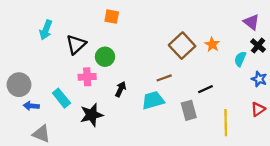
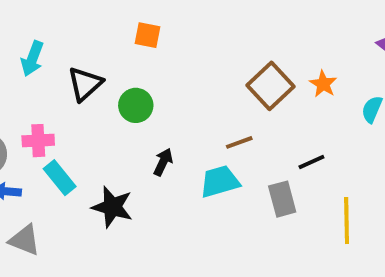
pink cross: (87, 77) -> (38, 141), moved
black star: (92, 115) -> (112, 207), turned 30

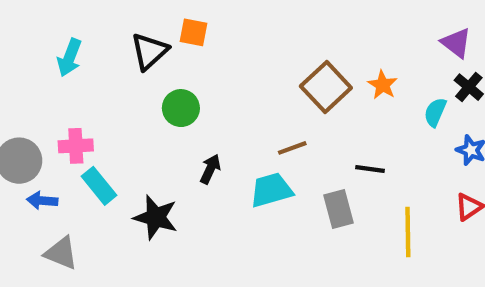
black triangle: (85, 84) -> (149, 51), moved
black line: (311, 162) -> (370, 169), turned 32

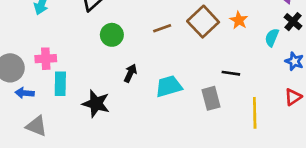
brown line: (292, 148) -> (162, 28), moved
cyan rectangle: (99, 186) -> (60, 84), turned 40

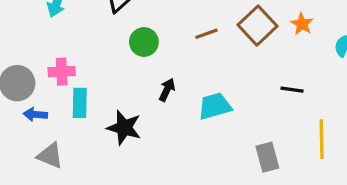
gray rectangle: (211, 98) -> (267, 157), moved

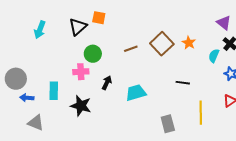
pink cross: (62, 72) -> (81, 72), moved

